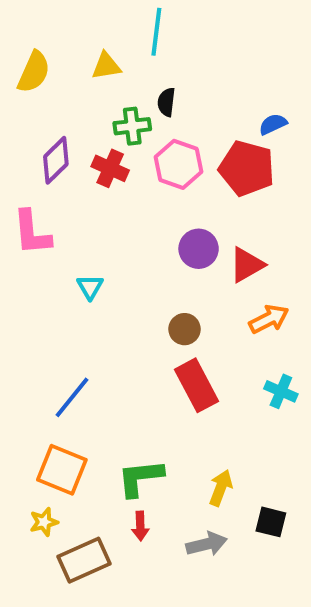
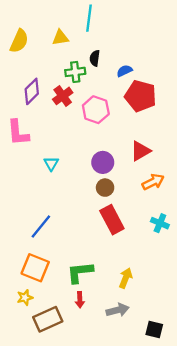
blue semicircle: (273, 124) -> (124, 71), moved
pink hexagon: (178, 164) -> (96, 110), moved
red cross: (110, 168) -> (63, 96), turned 30
purple circle: (199, 249) -> (103, 162), moved
black square: (271, 522) -> (154, 330), moved

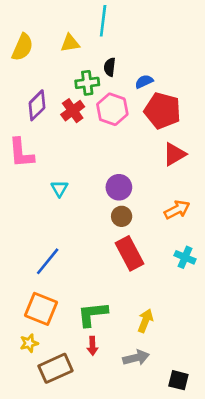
pink hexagon: (96, 110) -> (112, 109), moved
red triangle: (141, 151) -> (174, 154), moved

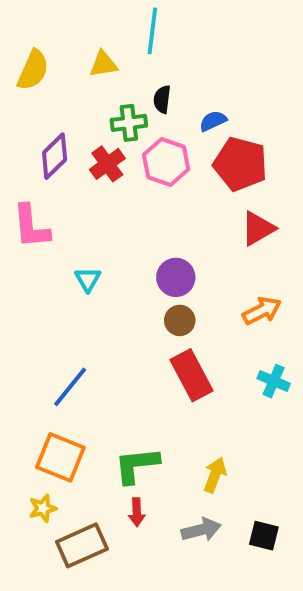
black square: (178, 380) -> (264, 536), moved

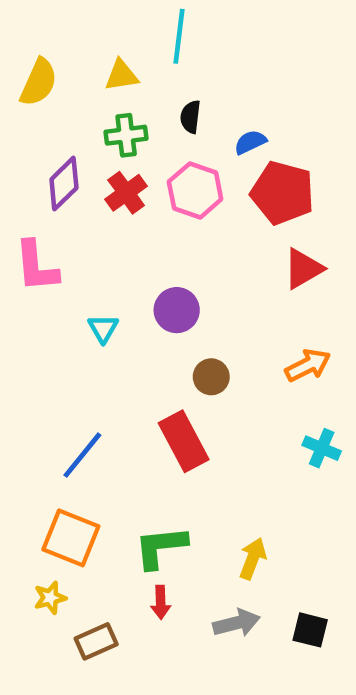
green cross: (129, 123) -> (126, 135), moved
purple circle: (176, 277) -> (177, 310), moved
red rectangle: (191, 375) -> (184, 441), moved
brown rectangle: (82, 545) -> (96, 641), size x0.7

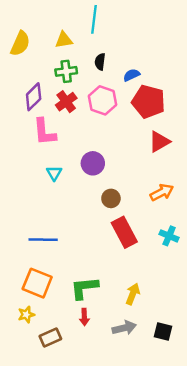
pink L-shape: (36, 266) -> (44, 132), moved
red rectangle: (184, 441) -> (124, 232), moved
blue line: (82, 455) -> (43, 240), turned 52

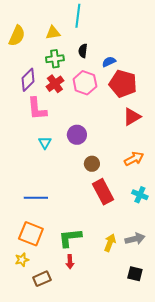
gray arrow: (124, 328) -> (135, 239), moved

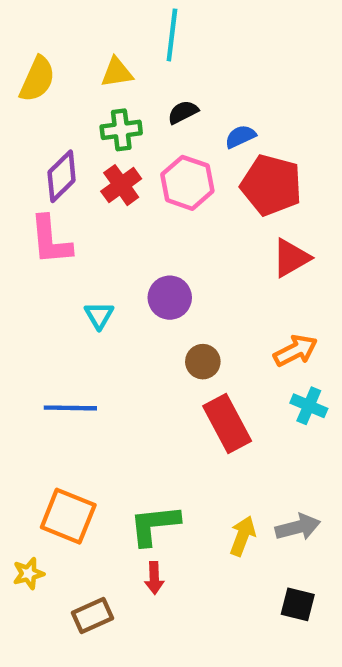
black semicircle: (83, 51) -> (183, 112), turned 56
pink L-shape: (37, 109) -> (51, 240), moved
cyan cross: (140, 195) -> (309, 406), moved
blue line: (36, 198) -> (70, 408), moved
yellow star: (22, 260) -> (28, 574), moved

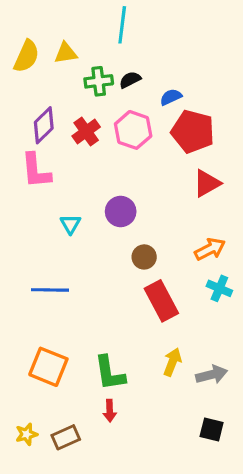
yellow triangle: (117, 72) -> (66, 53), moved
green cross: (121, 130) -> (99, 81), moved
green L-shape: (154, 525) -> (110, 373), turned -93
yellow arrow: (243, 536) -> (172, 362), moved
yellow star: (28, 574) -> (27, 434), moved

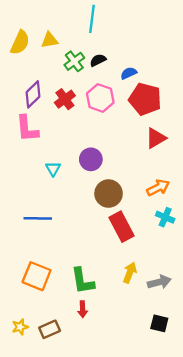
green cross: (99, 81) -> (74, 61), turned -30
brown circle: (144, 257) -> (109, 194), size x1.5

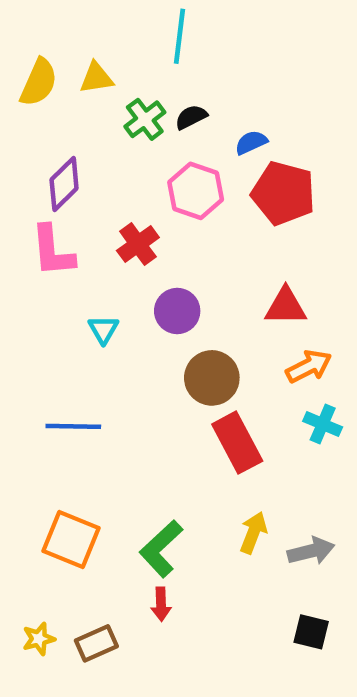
red cross: (65, 99) -> (138, 244), moved
red triangle: (156, 138) -> (286, 306), moved, turned 30
green L-shape: (83, 281) -> (161, 549), turned 56

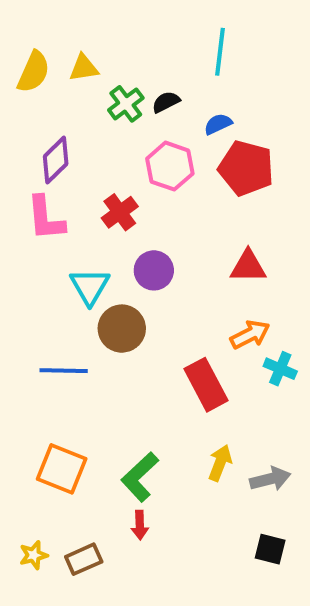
cyan line: (179, 36) -> (220, 52), moved
cyan triangle: (103, 329) -> (90, 286), size x1.5
orange arrow: (309, 366) -> (250, 335), moved
brown circle: (212, 378) -> (122, 329), moved

